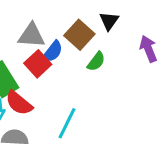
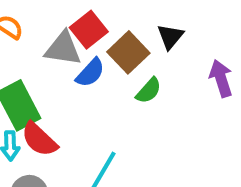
red square: (38, 64) -> (89, 30), moved

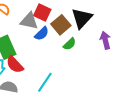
red square: (89, 30) -> (42, 12), turned -30
black triangle: (170, 37) -> (82, 18), size x1.6

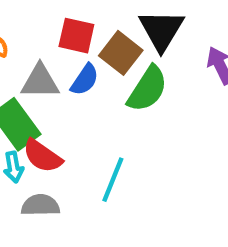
gray triangle: (29, 21) -> (40, 81), moved
green semicircle: (70, 44) -> (147, 89), size x1.6

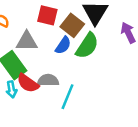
blue semicircle: (85, 80) -> (63, 45), moved
gray semicircle: (40, 205) -> (48, 80), moved

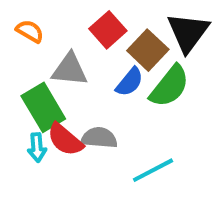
red square: (47, 15) -> (108, 30), turned 30
cyan line: (67, 97) -> (153, 170), moved, turned 35

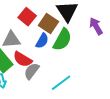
gray semicircle: (99, 138) -> (32, 71), turned -48
red semicircle: (65, 140) -> (23, 59), moved

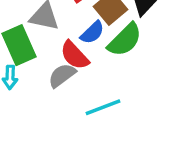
red semicircle: (23, 59) -> (74, 55), moved

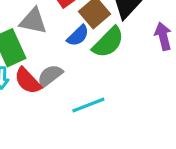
red semicircle: (74, 55) -> (28, 81), moved

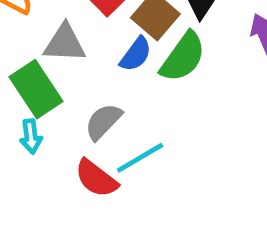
red semicircle: (28, 81) -> (96, 178), moved
cyan line: (88, 105) -> (140, 158), moved

